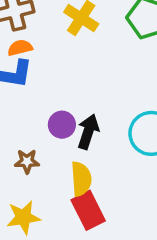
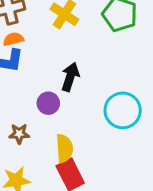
black arrow: (88, 132) -> (70, 77), moved

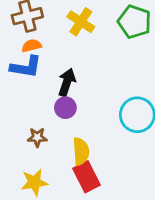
black arrow: (70, 77) -> (67, 82), moved

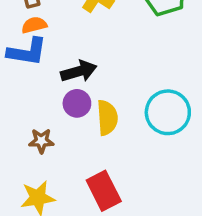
black arrow: (67, 82) -> (79, 71), turned 56
yellow semicircle: (81, 151) -> (107, 118), moved

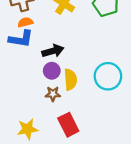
brown star: (41, 141) -> (53, 94), moved

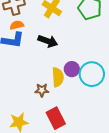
black arrow: (53, 51) -> (48, 41), moved, turned 36
purple circle: (52, 71) -> (72, 69), moved

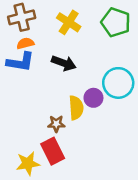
cyan circle: (92, 74) -> (118, 83), moved
red rectangle: (56, 118) -> (53, 151), moved

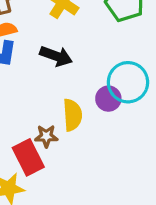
purple circle: (93, 98) -> (108, 99), moved
red rectangle: (53, 151) -> (28, 157), moved

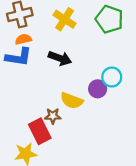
cyan circle: (128, 82) -> (112, 77), size x0.7
yellow semicircle: (72, 115) -> (72, 101), turned 115

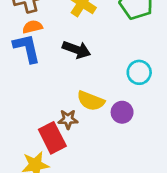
blue L-shape: (19, 57) -> (27, 48), turned -112
purple circle: (98, 89) -> (122, 112), moved

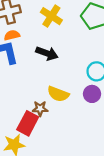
purple circle: (122, 112) -> (92, 94), moved
red rectangle: (52, 138) -> (28, 123), turned 55

